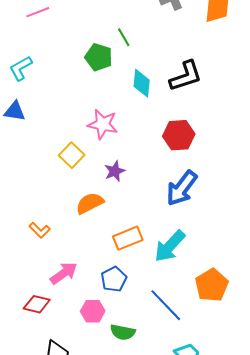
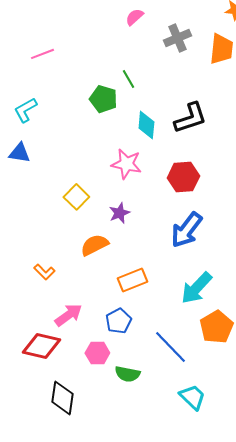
pink star: (103, 124) -> (126, 164), moved
cyan arrow: (170, 246) -> (196, 288), moved
red diamond: (37, 304) -> (41, 346), size x1.4

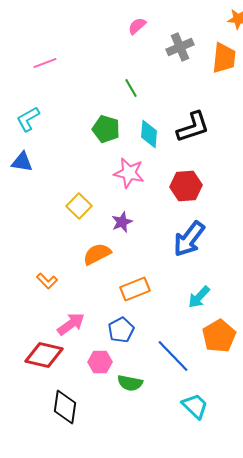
green pentagon: (103, 99) -> (106, 129), moved
cyan arrow: (196, 288) -> (199, 297), size x0.7

